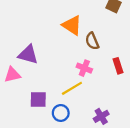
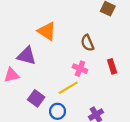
orange triangle: (72, 25) -> (47, 31), moved
purple square: (38, 100) -> (36, 98), turned 35

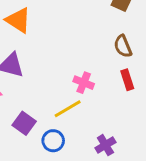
orange triangle: (47, 31) -> (18, 20), moved
brown semicircle: (87, 43) -> (123, 46), moved

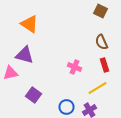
yellow line: (68, 109) -> (98, 88), moved
blue circle: (53, 141) -> (66, 107), moved

